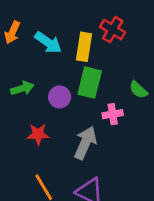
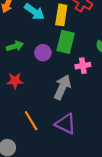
red star: (38, 134) -> (15, 81), moved

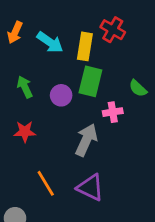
green arrow: (15, 46) -> (25, 87), turned -98

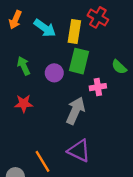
orange line: (46, 183) -> (42, 161), moved

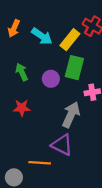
yellow rectangle: (74, 32) -> (70, 40), turned 30
purple triangle: (79, 151) -> (62, 145), moved
orange line: (42, 161) -> (40, 163), turned -55

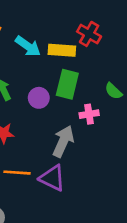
yellow rectangle: (70, 40) -> (62, 50), turned 55
orange line: (40, 163) -> (17, 173), moved

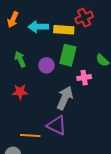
red cross: (89, 34) -> (84, 18), turned 36
cyan arrow: (28, 46) -> (38, 27), turned 144
orange line: (17, 173) -> (30, 135), moved

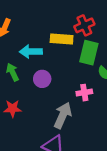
cyan arrow: (38, 27) -> (31, 52), moved
green rectangle: (68, 55) -> (89, 53), moved

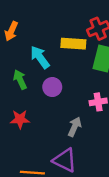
cyan arrow: (31, 52) -> (40, 57), turned 55
gray arrow: (63, 115) -> (75, 127), size x0.7

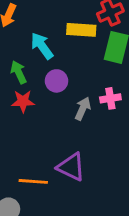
red star: (20, 119) -> (23, 101), moved
gray arrow: (75, 127) -> (83, 109), moved

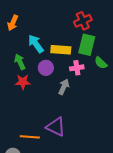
yellow rectangle: (81, 30) -> (61, 50), moved
pink cross: (110, 98) -> (77, 68), moved

